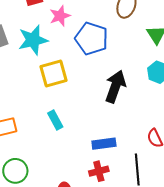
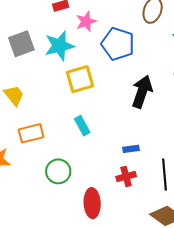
blue rectangle: (104, 144) -> (131, 149), size x0.7
green circle: (15, 171) -> (58, 171), moved

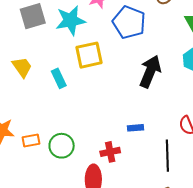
cyan rectangle: (82, 126) -> (59, 78), moved
orange rectangle: (31, 133) -> (31, 141), moved, size x0.7
red cross: (126, 176) -> (110, 152), moved

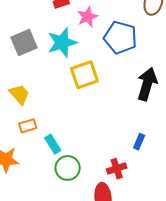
cyan rectangle: (59, 78) -> (53, 144), moved
blue rectangle: (136, 128) -> (139, 142), turned -56
orange rectangle: (31, 141) -> (28, 126), moved

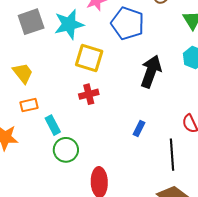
yellow square: (84, 75) -> (89, 58), turned 32
red cross: (117, 169) -> (89, 94), moved

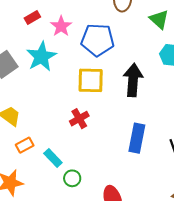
yellow square: (89, 58) -> (91, 80), moved
blue rectangle: (139, 128) -> (137, 138), size x1.8
green circle: (66, 150) -> (72, 178), size x0.7

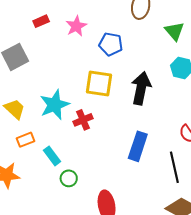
red rectangle: (32, 17) -> (41, 21), moved
blue pentagon: (98, 40) -> (111, 44), size x0.7
cyan star: (41, 57) -> (55, 105), moved

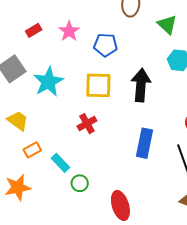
cyan star: (55, 105) -> (48, 82), moved

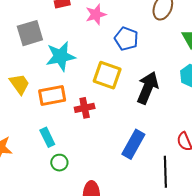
orange rectangle: (32, 150) -> (52, 95), moved, size x1.5

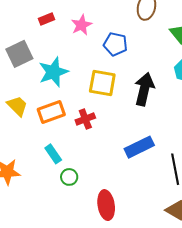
blue rectangle: (133, 144) -> (139, 147), turned 44

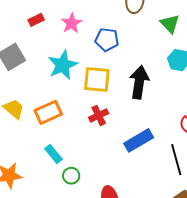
cyan star: (53, 72) -> (63, 65), moved
red cross: (85, 119) -> (99, 115), moved

